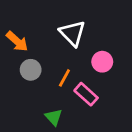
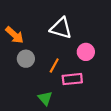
white triangle: (73, 33) -> (61, 28), turned -30
pink rectangle: (86, 94) -> (72, 79), turned -48

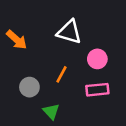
gray circle: (26, 59) -> (29, 87), moved
pink rectangle: (72, 79) -> (97, 90), moved

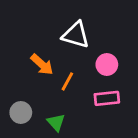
orange arrow: (17, 40) -> (42, 65), moved
gray circle: (29, 87) -> (21, 112), moved

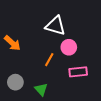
orange arrow: (42, 65) -> (12, 43), moved
pink circle: (107, 65) -> (69, 47), moved

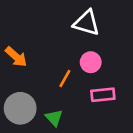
white triangle: (55, 26) -> (87, 23), moved
gray circle: (15, 82) -> (20, 108), size x1.5

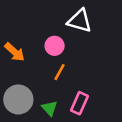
pink circle: (91, 62) -> (55, 46), moved
pink rectangle: (103, 95) -> (80, 103), moved, turned -60

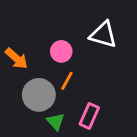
white triangle: (80, 21) -> (103, 35), moved
gray circle: (18, 99) -> (39, 95), moved

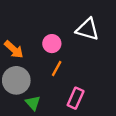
gray circle: (39, 95) -> (16, 80), moved
green triangle: (56, 122) -> (33, 103), moved

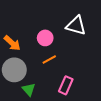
orange line: (57, 68) -> (49, 60), turned 32

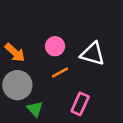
white triangle: (76, 26) -> (93, 54), moved

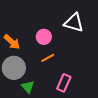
white triangle: (93, 54) -> (74, 23), moved

